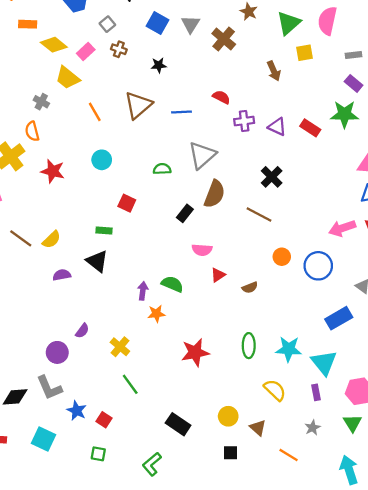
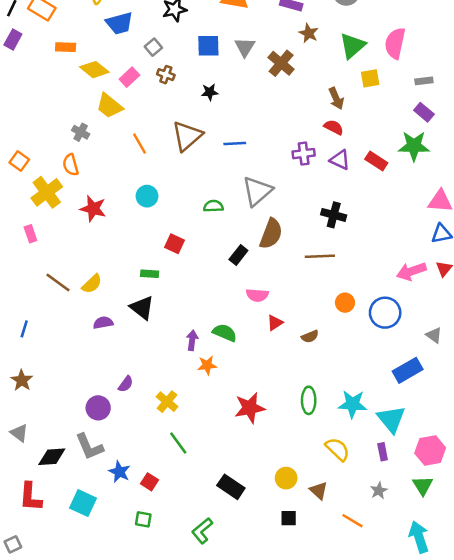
blue square: (158, 23) -> (208, 46), turned -30
red semicircle: (221, 97) -> (334, 127), moved
black cross: (272, 177) -> (334, 215), turned -30
brown line: (259, 215) -> (320, 256), turned -30

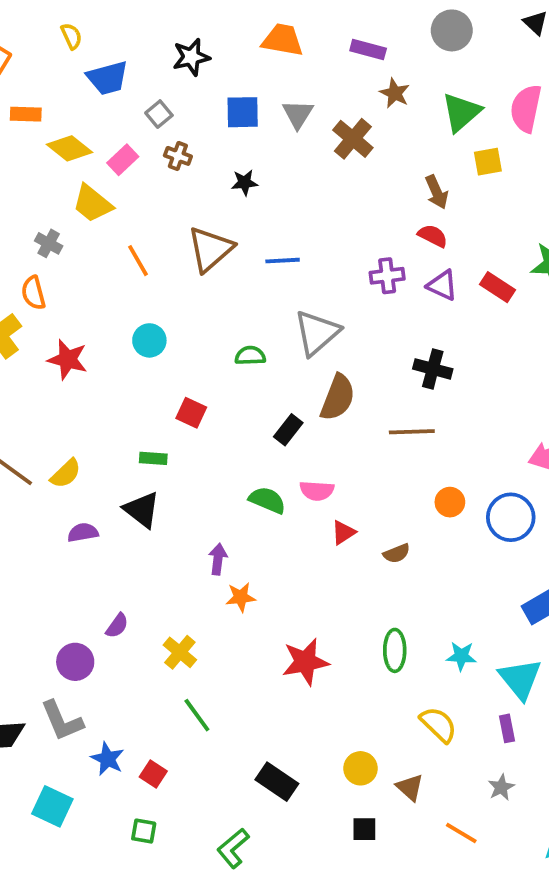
green semicircle: (225, 333) -> (267, 500), moved
cyan star: (353, 404) -> (461, 656), size x0.7

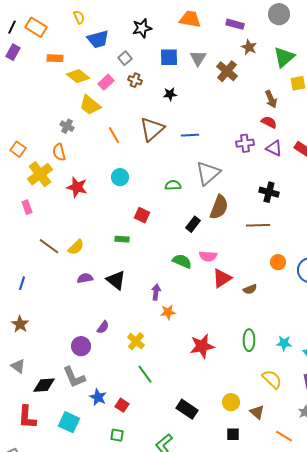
black triangle: (142, 510) -> (116, 280), moved
red triangle: (343, 532) -> (222, 278), size x1.5

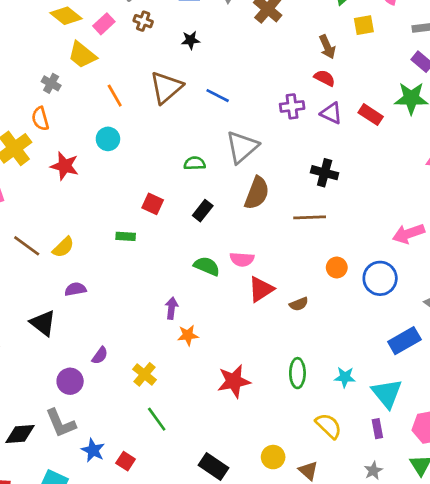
blue line: (190, 135) -> (218, 96), turned 30
cyan circle: (120, 177) -> (108, 139), moved
black rectangle: (193, 224) -> (203, 211), moved
black triangle: (116, 280) -> (43, 323), moved

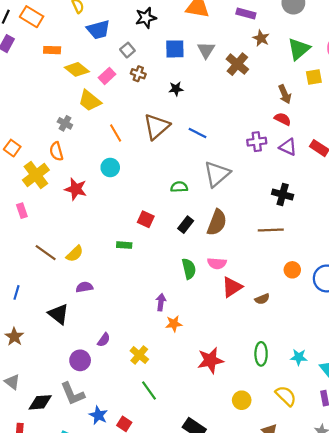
brown semicircle: (257, 193) -> (217, 222), moved
green semicircle: (207, 266) -> (189, 269), turned 54
yellow circle: (273, 457) -> (242, 400), moved

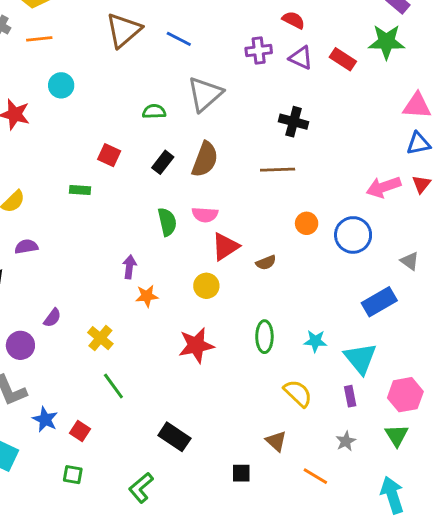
orange line: (116, 133) -> (39, 39), moved, turned -66
yellow circle: (242, 400) -> (206, 286), moved

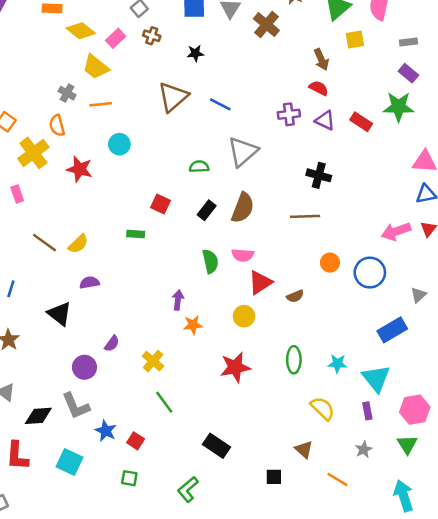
gray triangle: (410, 261) -> (418, 295), turned 42

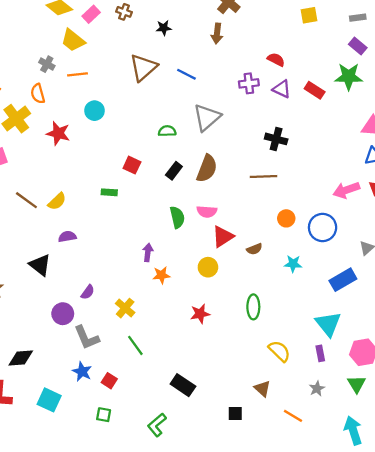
brown arrow: (321, 59) -> (217, 33), moved, turned 30
cyan star: (337, 364) -> (293, 264), moved
red star: (235, 367) -> (200, 314), size x0.7
gray L-shape: (76, 406) -> (87, 338), moved

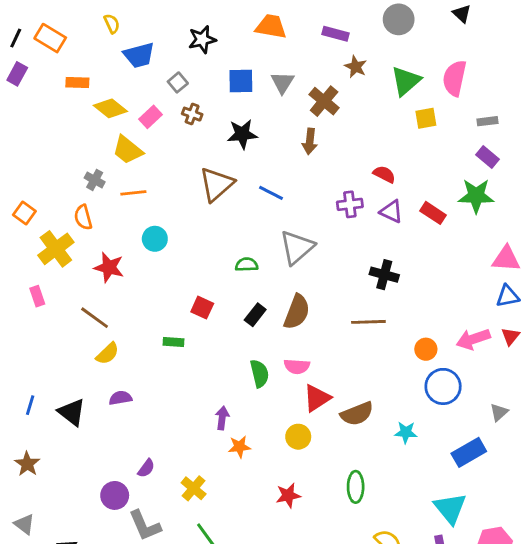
black star: (164, 28) -> (242, 134), size x1.5
brown line: (26, 200) -> (95, 318), moved
orange circle: (286, 218) -> (426, 349), moved
brown semicircle: (254, 249) -> (357, 414), size x1.6
black triangle: (40, 265) -> (72, 412), moved

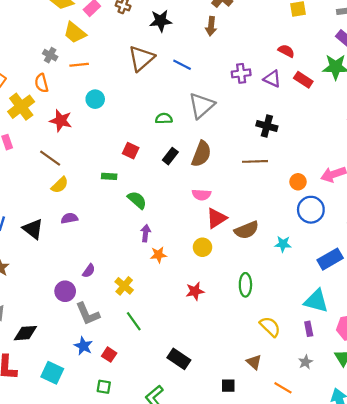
red semicircle: (384, 174) -> (286, 51), moved
green semicircle: (260, 374) -> (137, 200), moved, turned -36
cyan triangle: (450, 508) -> (316, 301), turned -36

